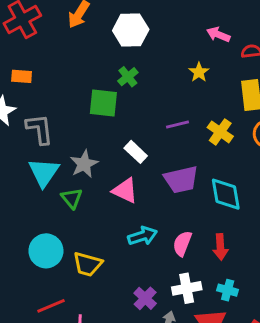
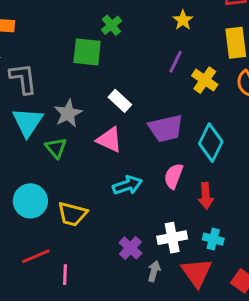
purple line: (178, 124) -> (176, 62), moved, turned -50
cyan diamond: (226, 194) -> (211, 143), turned 36
pink semicircle: (182, 244) -> (174, 176), moved

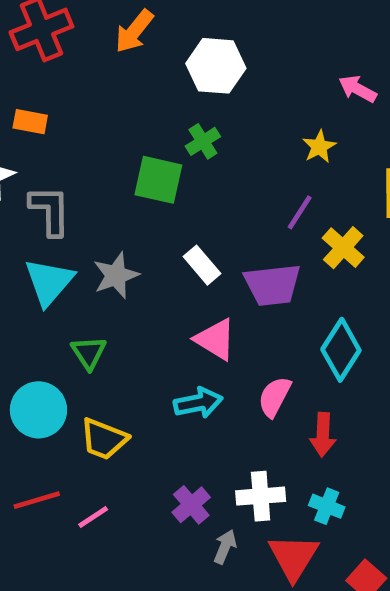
purple trapezoid: (166, 128) -> (273, 285), moved
pink triangle: (109, 140) -> (215, 339), moved
green triangle: (56, 148) -> (89, 353), moved
pink line: (65, 275) -> (93, 517), moved, turned 48

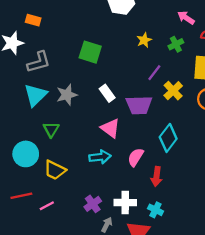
green cross: (203, 141) -> (176, 44), moved
yellow star: (319, 147) -> (144, 40), moved
gray L-shape: (50, 211) -> (39, 62), turned 70

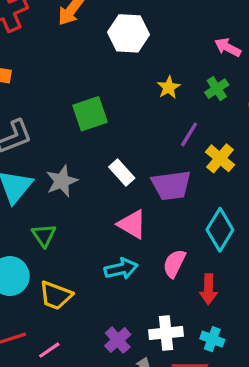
green square: (90, 52) -> (90, 114), turned -30

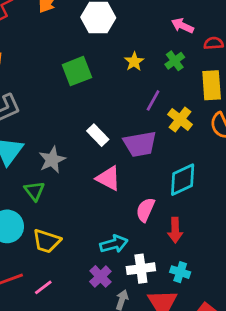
green square: (90, 114) -> (77, 71), moved
gray star: (62, 181) -> (52, 160), moved
cyan diamond: (220, 230) -> (183, 180), turned 36
cyan arrow: (121, 269) -> (114, 244), moved

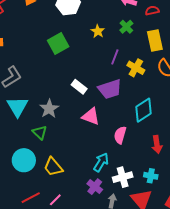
red arrow: (175, 230) -> (157, 144), moved
yellow trapezoid: (47, 241) -> (53, 167), turned 40
cyan arrow: (114, 244) -> (101, 162), turned -36

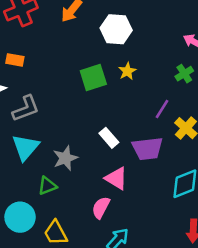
yellow star: (98, 31) -> (127, 71), moved
green triangle: (40, 132) -> (47, 186), turned 42
pink semicircle: (120, 135) -> (101, 208), moved

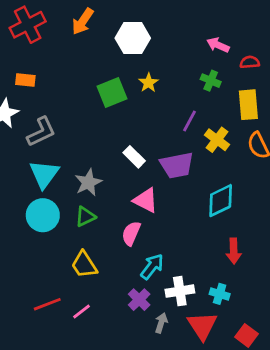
green cross: (184, 74) -> (211, 81), turned -30
green triangle: (47, 186) -> (85, 217), moved
cyan circle: (20, 217) -> (43, 215), moved

